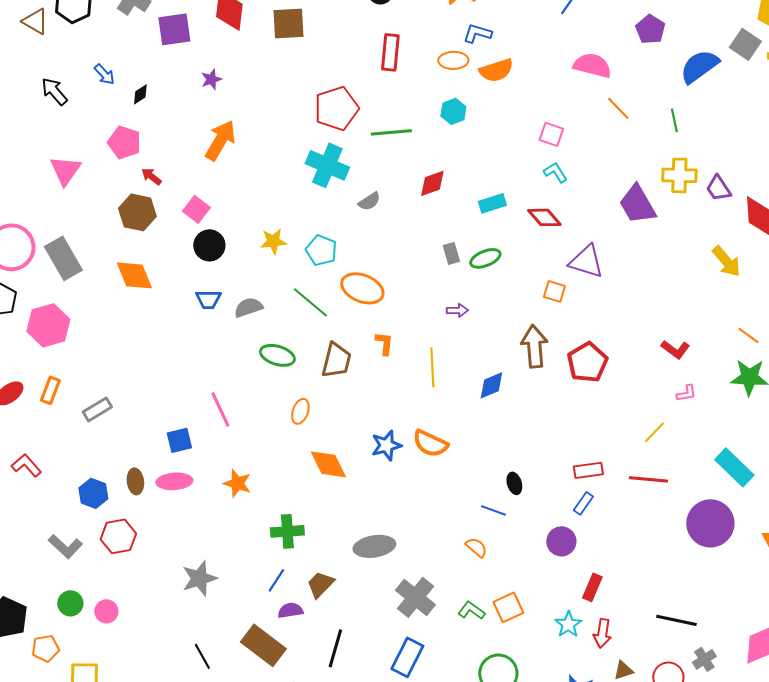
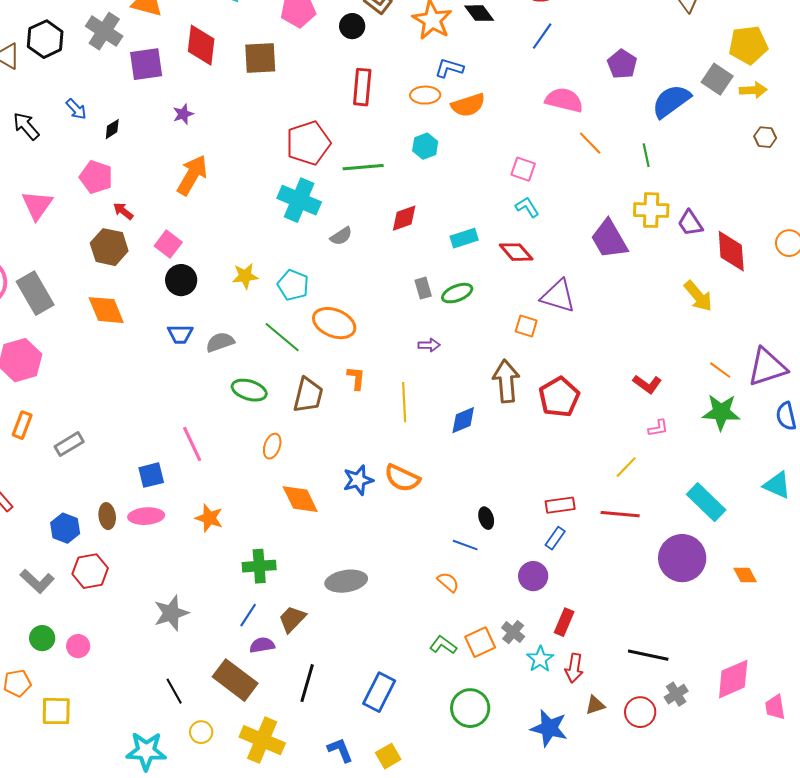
gray cross: (415, 597) -> (513, 632), moved, size x0.6

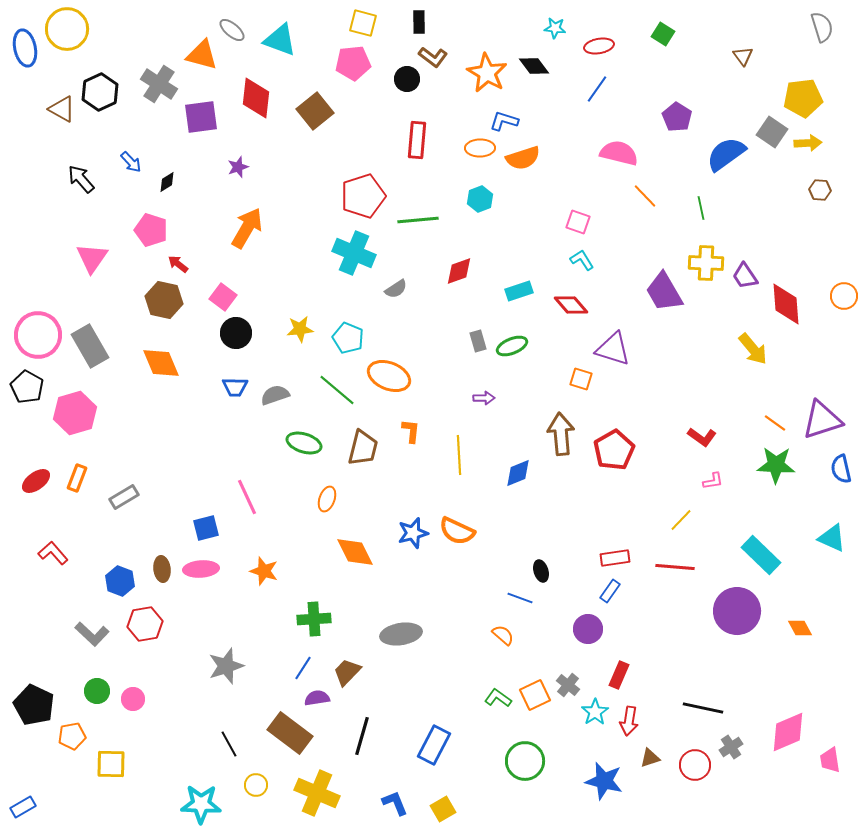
brown square: (260, 58) -> (315, 111), turned -36

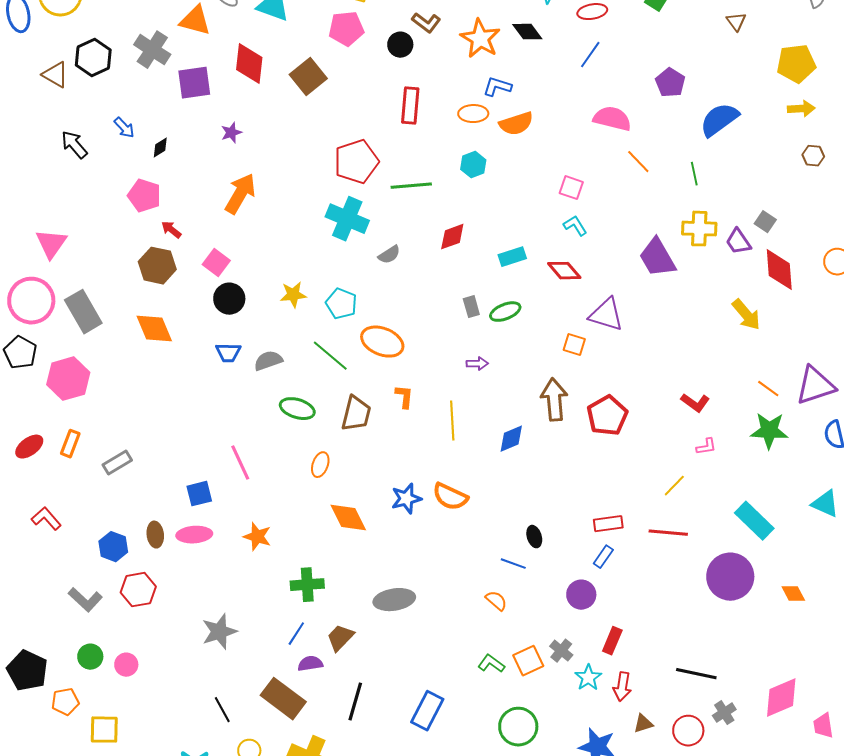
gray square: (772, 132) -> (765, 222), moved, size x0.7
pink triangle: (92, 258) -> (51, 244), moved

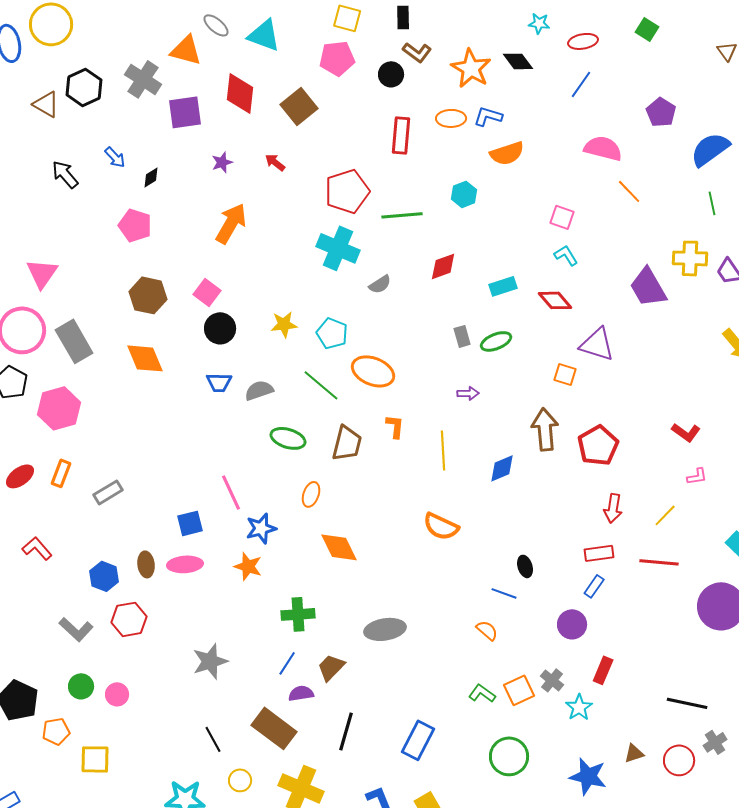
orange ellipse: (473, 114) -> (451, 118), moved
green line: (694, 174) -> (712, 203), moved
red arrow: (171, 230) -> (275, 162), moved
blue star: (406, 499) -> (261, 528), moved
red arrow: (622, 687) -> (613, 508), moved

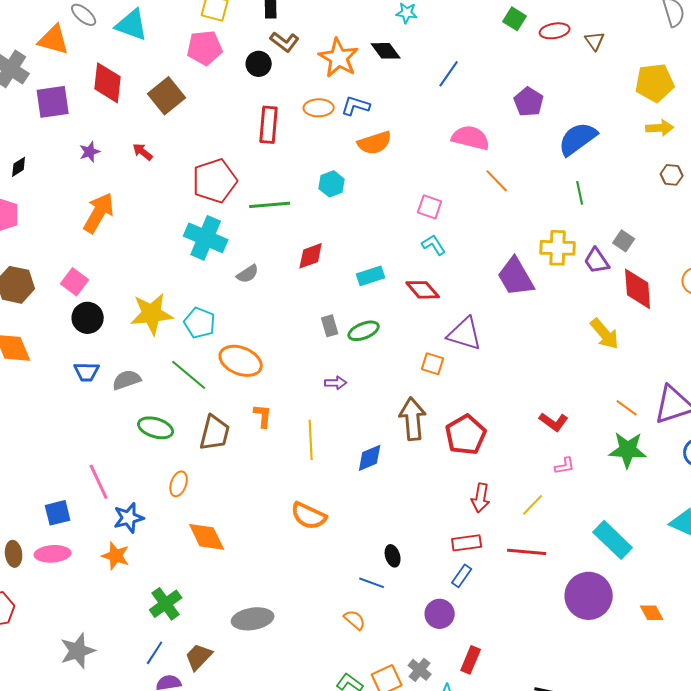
red ellipse: (583, 41) -> (555, 31), moved
yellow star: (284, 324) -> (152, 314), size x1.6
green cross: (298, 614) -> (166, 604), turned -32

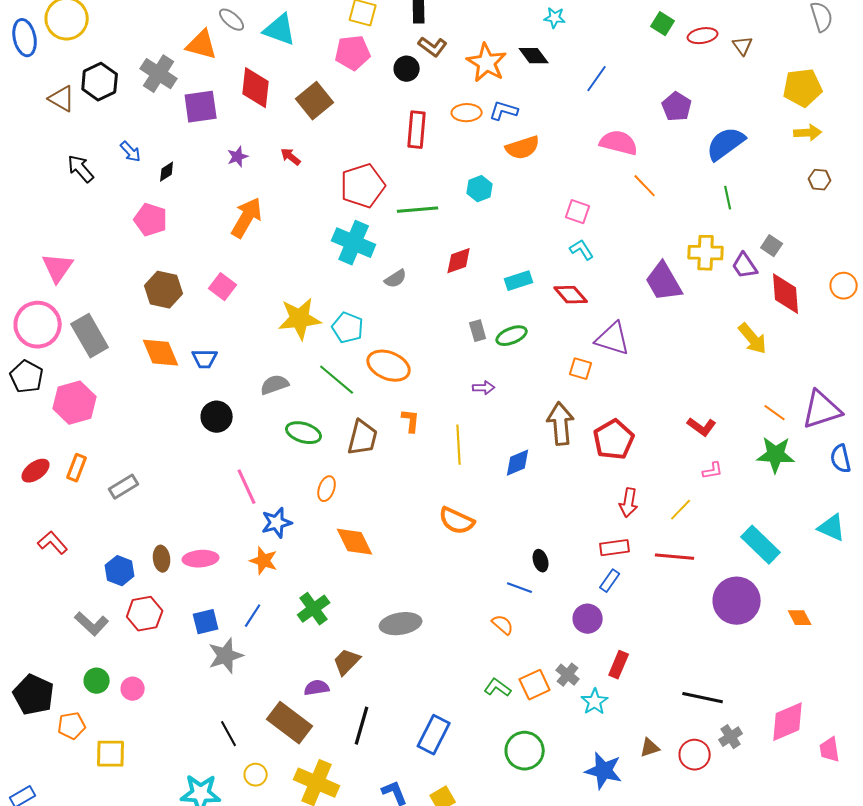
black circle: (88, 318) -> (217, 417), moved
blue trapezoid: (87, 372) -> (205, 359), moved
blue square: (58, 513) -> (206, 622), moved
blue line: (155, 653) -> (253, 616), moved

